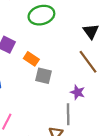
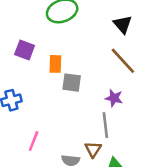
orange rectangle: (31, 59) -> (55, 64), turned 64

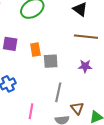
brown line: (123, 61) -> (86, 37), turned -30
gray line: (105, 125) -> (58, 92), moved, turned 30

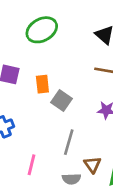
gray square: (51, 61) -> (61, 101), turned 35

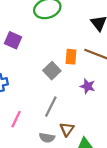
orange rectangle: (42, 84) -> (71, 57), moved

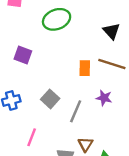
gray square: (52, 71) -> (50, 99), moved
gray line: (51, 107) -> (76, 111), moved

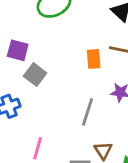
gray square: (50, 99) -> (35, 75), moved

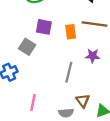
purple square: (18, 50) -> (44, 27), moved

